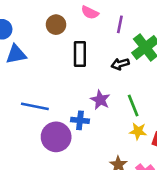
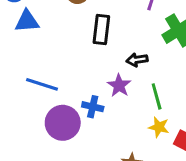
black arrow: (120, 64) -> (137, 60), moved

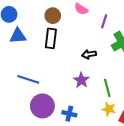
black rectangle: (101, 29) -> (51, 38), moved
black arrow: (137, 60) -> (89, 54), moved
blue cross: (93, 107) -> (69, 114), moved

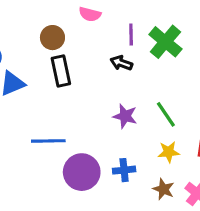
purple line: (104, 21) -> (131, 35), moved
black arrow: (89, 54) -> (121, 63), moved, turned 48
yellow star: (109, 109) -> (169, 152), moved

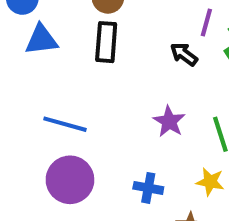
purple circle: (82, 172) -> (70, 180), moved

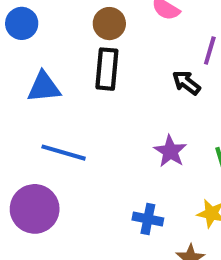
blue triangle: (41, 40) -> (44, 87), moved
purple circle: (70, 180) -> (35, 209), moved

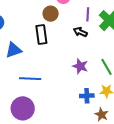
brown circle: (109, 24) -> (51, 14), moved
blue cross: (148, 219) -> (87, 96), moved

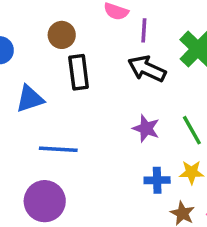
brown circle: (51, 14) -> (62, 35), moved
purple line: (88, 14) -> (144, 30), moved
black arrow: (80, 32) -> (147, 69), size x1.5

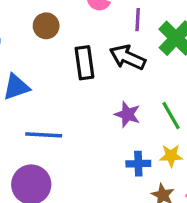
purple line: (144, 30) -> (138, 20), moved
black rectangle: (79, 72) -> (84, 63), moved

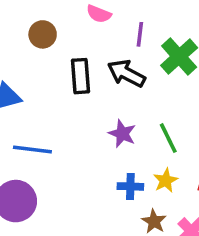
yellow star: (171, 156) -> (166, 180), turned -30

